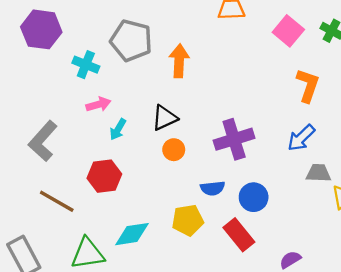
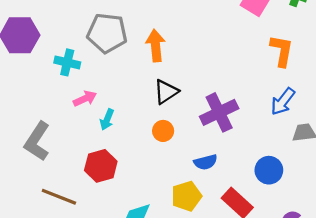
black triangle: (165, 118) -> (166, 92), moved
blue circle: (254, 197) -> (269, 170), moved

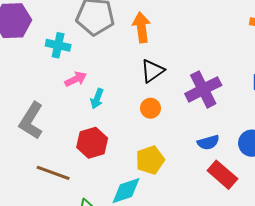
blue semicircle: (206, 162) -> (208, 142), moved
yellow pentagon: (186, 196) -> (150, 160), moved

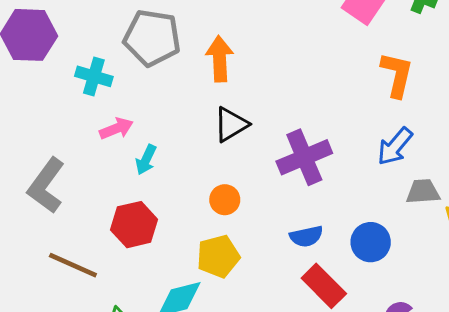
orange circle: (150, 108) -> (225, 200), moved

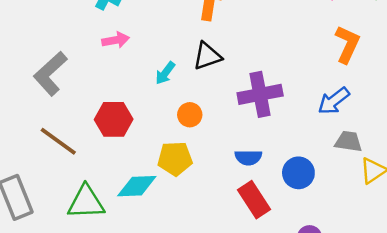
cyan arrow: (146, 160) -> (165, 73), moved

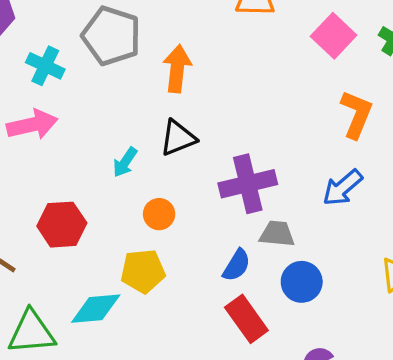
pink arrow: (116, 40) -> (32, 125), moved, size x1.4
gray trapezoid: (348, 142) -> (277, 234), moved
blue semicircle: (248, 157) -> (237, 265), turned -56

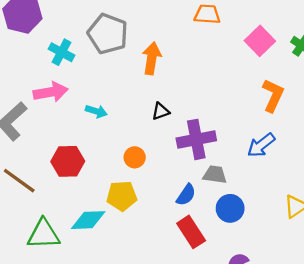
black triangle: (178, 138) -> (161, 111), moved, size x0.7
cyan arrow: (125, 162) -> (96, 111), moved, turned -110

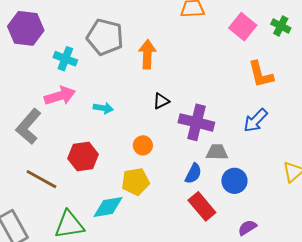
orange L-shape: (273, 95) -> (261, 74), turned 148
purple cross: (196, 139) -> (196, 122), turned 32

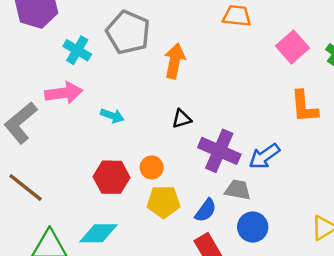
blue arrow: (255, 120) -> (264, 156), moved
red hexagon: (83, 156) -> (112, 177), moved
yellow pentagon: (135, 182) -> (163, 202), moved

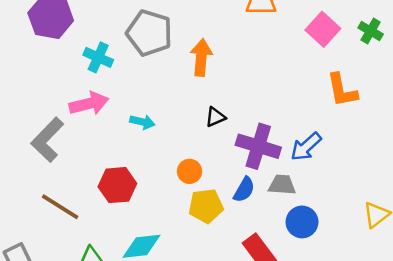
red hexagon: (112, 177) -> (117, 185), moved
blue semicircle: (206, 210) -> (244, 190), moved

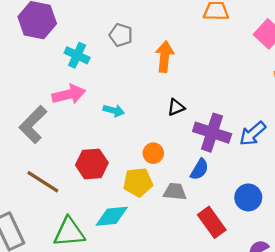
gray pentagon: (149, 33) -> (121, 35), size x0.6
gray trapezoid: (282, 185) -> (175, 192), moved
yellow pentagon: (206, 206) -> (138, 182), moved

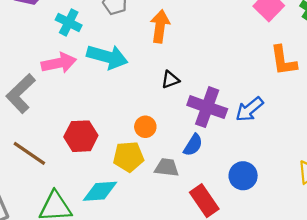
cyan arrow: (114, 111) -> (107, 57), moved, size x1.8

